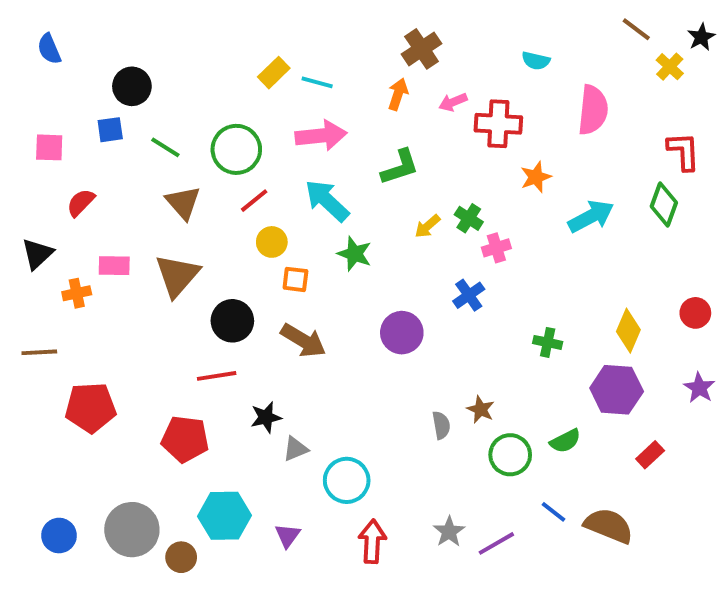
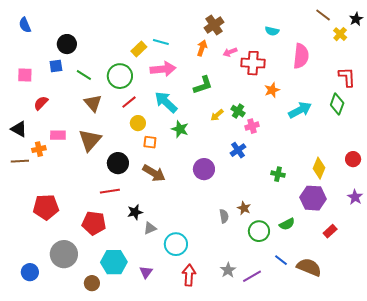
yellow rectangle: (274, 73) -> (139, 49), moved
black triangle: (37, 254) -> (19, 129), turned -48
brown line: (39, 352) -> (20, 161), moved
gray circle: (132, 530) -> (64, 254), moved

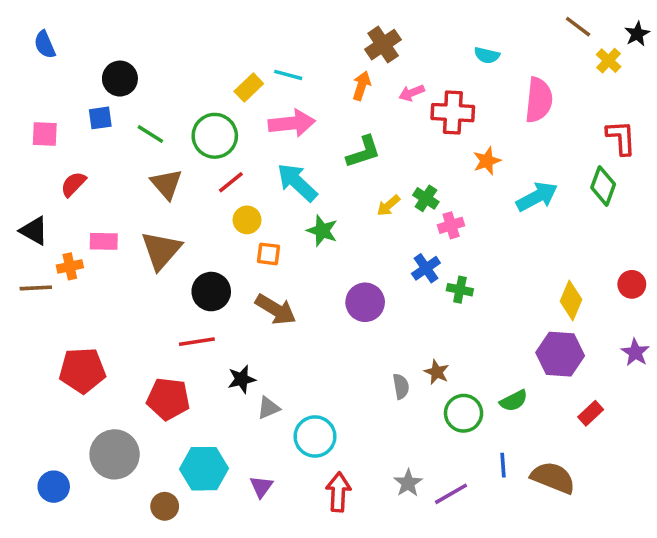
green cross: (278, 174) -> (460, 290), moved
blue line: (281, 260) -> (503, 465), turned 48

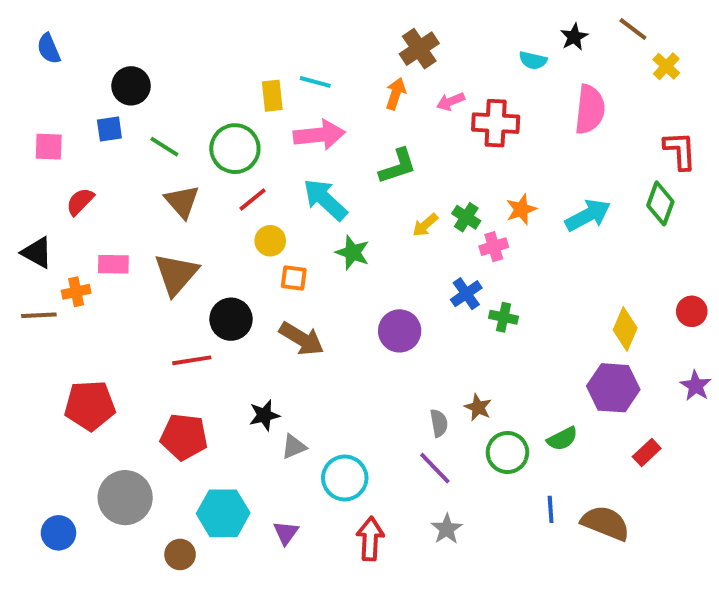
black star: (637, 34) -> (574, 37), moved
yellow rectangle: (249, 87) -> (272, 96), turned -52
orange star: (487, 161) -> (521, 209), moved
red line: (197, 342) -> (192, 360), moved
purple line: (451, 494) -> (435, 468), moved, turned 76

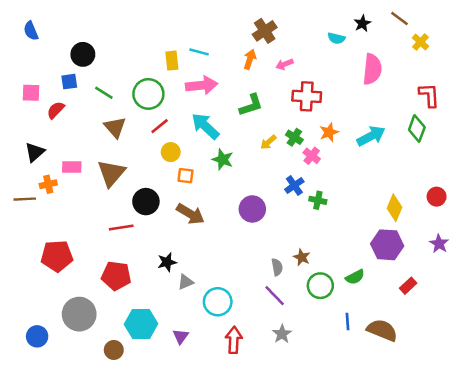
red cross: (496, 123) -> (307, 96), moved
red semicircle: (80, 202) -> (56, 110), moved
pink cross: (494, 247) -> (312, 156), turned -35
black triangle: (37, 253) -> (35, 152), moved, turned 50

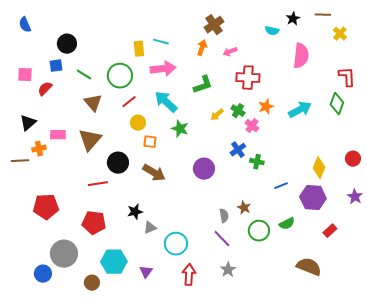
brown line: (399, 19) -> (323, 15), turned -35
blue line: (348, 322) -> (281, 186), moved, turned 72
blue circle: (37, 336) -> (43, 274), moved

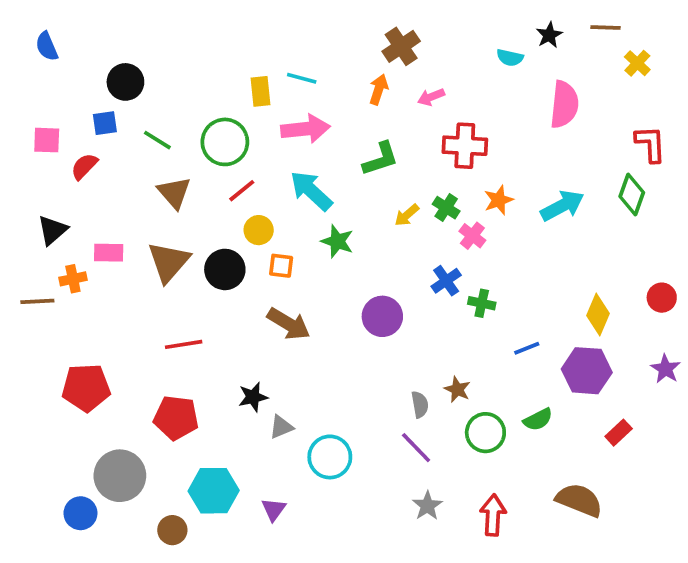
black circle: (118, 163) -> (225, 269), moved
red arrow: (189, 275) -> (493, 515), moved

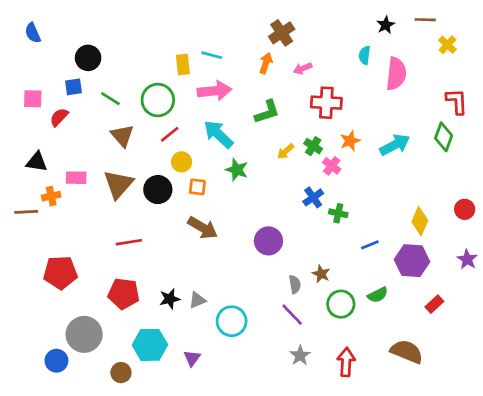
cyan semicircle: (510, 58) -> (365, 55), moved, turned 84
black triangle: (52, 230) -> (37, 162), turned 50
purple circle: (382, 316) -> (268, 241), moved
black star: (253, 397) -> (170, 299), moved

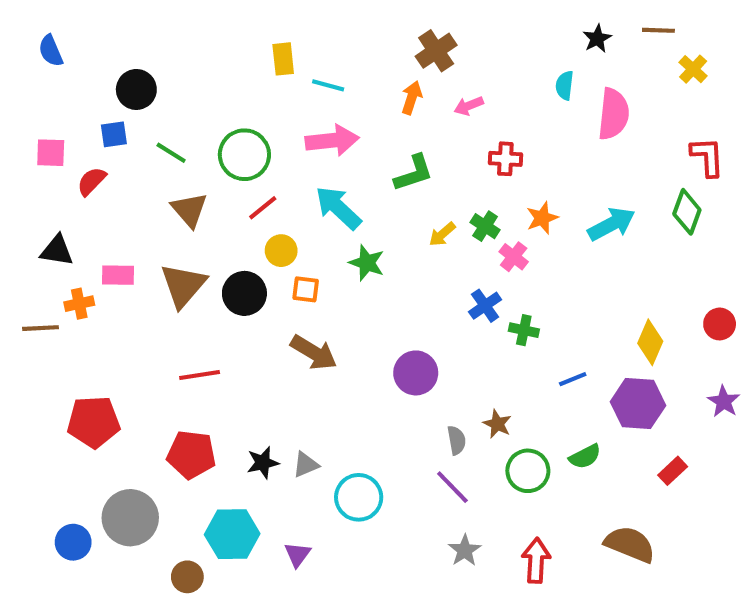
yellow rectangle: (183, 64) -> (283, 59), moved
red cross: (326, 103) -> (505, 159), size x0.7
blue circle: (56, 361) -> (73, 542), moved

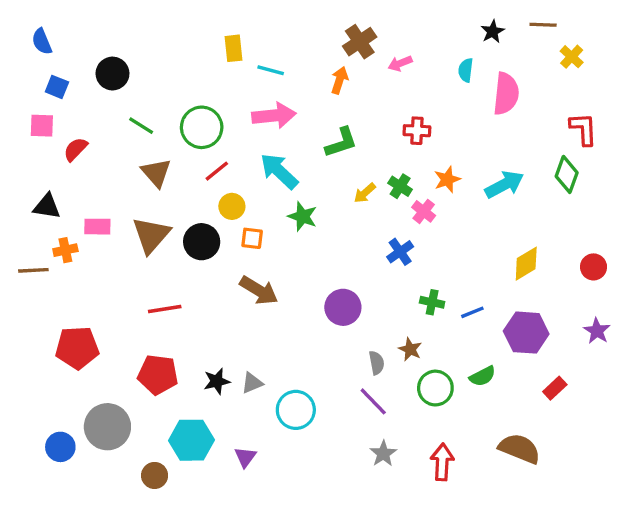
pink arrow: (469, 106) -> (400, 63), moved
blue square: (114, 134) -> (57, 87), moved, turned 30
green cross: (524, 330) -> (432, 302), moved
yellow diamond: (650, 342) -> (526, 264), moved, turned 36

